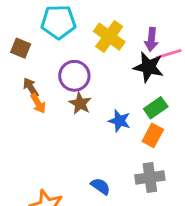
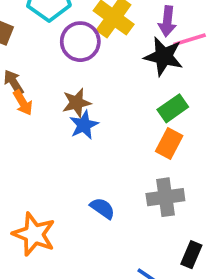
purple circle: (74, 76) -> (80, 42), moved
brown star: (80, 103) -> (77, 103), turned 30
blue star: (119, 121) -> (84, 125), moved, turned 30

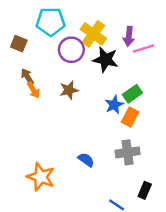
black star: (164, 56) -> (106, 60), moved
blue star: (84, 125) -> (114, 105), moved

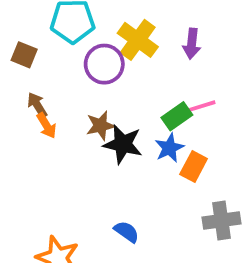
pink line: (143, 49) -> (199, 107), moved
black star: (106, 60) -> (123, 144), moved
green rectangle: (132, 94) -> (177, 116), moved
gray cross: (128, 152) -> (222, 220), moved

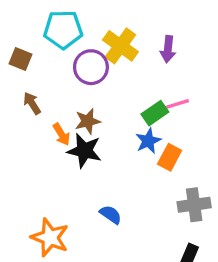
orange arrow: (47, 126) -> (61, 134), moved
black star: (123, 144) -> (84, 151), moved

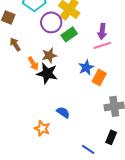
purple arrow: (168, 49) -> (102, 31), moved
green rectangle: (155, 113) -> (69, 34), moved
orange star: (50, 238) -> (42, 128), moved, size x0.7

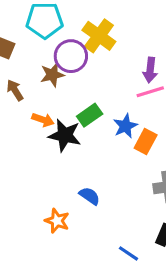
green rectangle: (69, 34) -> (90, 115), moved
brown star: (49, 55) -> (52, 75), moved
orange arrow: (33, 63) -> (43, 120), turned -40

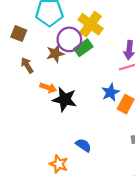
green rectangle: (90, 115) -> (83, 48), moved

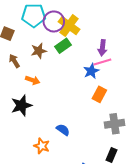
purple circle: (69, 39) -> (54, 21), moved
blue star: (110, 92) -> (91, 71), moved
black star: (65, 99) -> (21, 105), moved, turned -30

